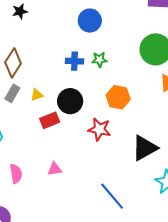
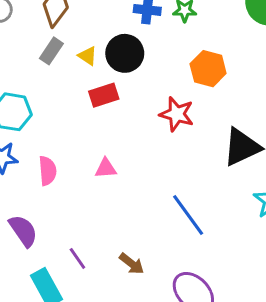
yellow triangle: (37, 95) -> (88, 56), turned 48
black circle: (70, 101) -> (125, 53), moved

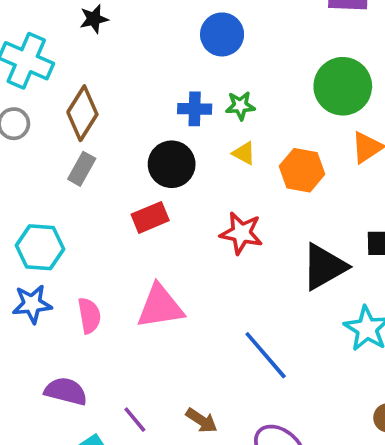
yellow triangle: (88, 56) -> (244, 153), moved
orange hexagon: (208, 69) -> (302, 170), moved
pink triangle: (106, 168) -> (160, 307), size x1.8
purple semicircle: (23, 231) -> (66, 391), turned -36

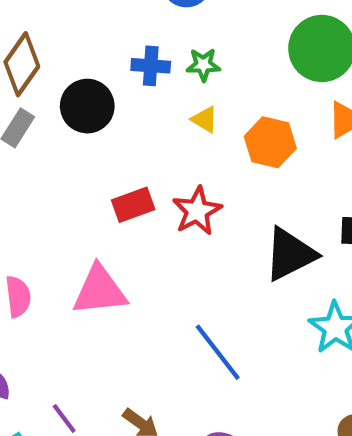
black circle: (172, 164) -> (87, 106), moved
red rectangle: (150, 217) -> (133, 205), moved
red star: (241, 233) -> (197, 211), turned 30

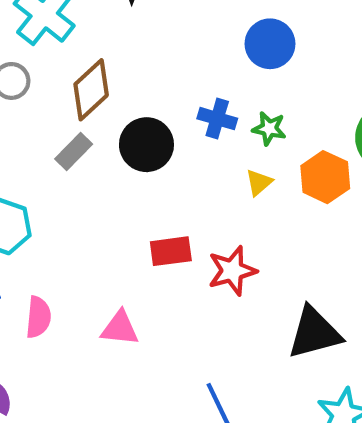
yellow triangle: (205, 119) -> (259, 182), turned 36
orange hexagon: (270, 142) -> (325, 177), moved
pink triangle: (100, 290) -> (120, 328), size x0.7

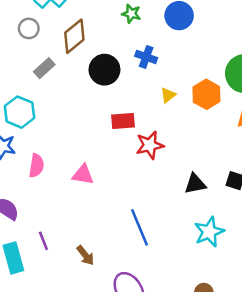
green star: (269, 128) -> (131, 14), moved
gray rectangle: (74, 151) -> (44, 68), moved
red rectangle: (171, 251) -> (123, 121), moved
black triangle: (314, 333) -> (195, 184), size x0.7

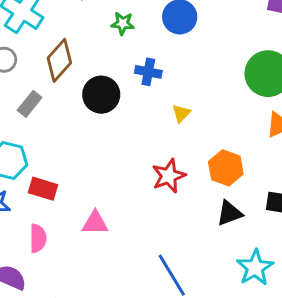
orange hexagon: (206, 94) -> (226, 168), moved
red rectangle: (123, 121) -> (43, 189), moved, turned 30
pink semicircle: (36, 166) -> (38, 238), moved

